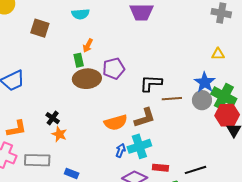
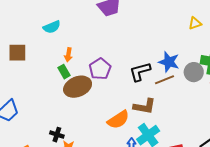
blue star: (205, 82) -> (169, 62), moved
brown L-shape: (145, 118) -> (145, 106), turned 45

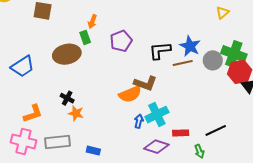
yellow triangle: (195, 23) -> (223, 13), turned -32
brown ellipse: (78, 87) -> (67, 54), moved
brown L-shape: (145, 106) -> (145, 83), moved

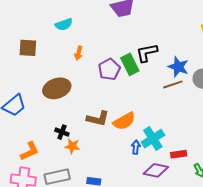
green rectangle: (85, 37) -> (130, 64), moved, size x1.5
black L-shape: (160, 51) -> (147, 53), moved
brown L-shape: (145, 83) -> (98, 119), moved

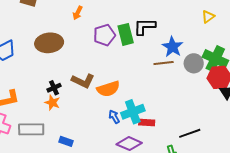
black cross: (62, 132) -> (54, 88), moved, turned 32
blue arrow: (136, 147) -> (114, 117), turned -48
red rectangle: (179, 154) -> (147, 122), moved

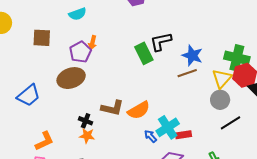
yellow triangle: (208, 17) -> (222, 79), moved, size x1.5
purple pentagon: (104, 35) -> (80, 52), moved
gray circle: (194, 63) -> (220, 100), moved
black cross: (54, 88) -> (86, 121), turned -32
black line: (190, 133) -> (231, 123), moved

